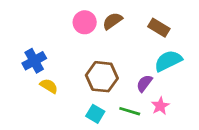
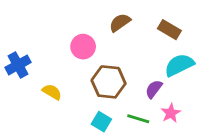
pink circle: (85, 22) -> (83, 47), moved
blue cross: (34, 61) -> (18, 65), moved

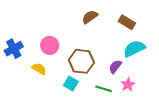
pink circle: (83, 47) -> (50, 45), moved
cyan square: (101, 122) -> (71, 83), moved

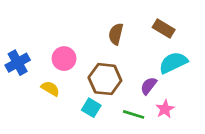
brown semicircle: (90, 17) -> (116, 34), moved, turned -42

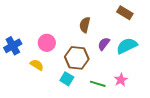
brown rectangle: (164, 29) -> (125, 13), moved
purple semicircle: (149, 86) -> (104, 44), moved

